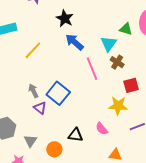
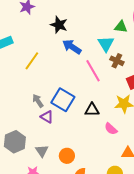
black triangle: (76, 135) -> (92, 110), moved

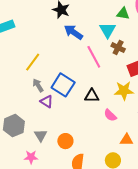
yellow line: (32, 61) -> (33, 62), moved

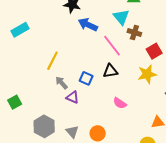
blue square: (63, 85) -> (86, 78), size x0.6
black triangle: (92, 96) -> (110, 71), moved
pink semicircle: (110, 115) -> (120, 103), moved

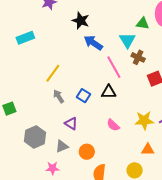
yellow star: (147, 74) -> (144, 120), moved
purple triangle: (73, 97) -> (71, 123), moved
gray triangle: (72, 132) -> (62, 146), turned 40

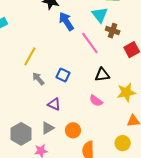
blue arrow: (93, 43) -> (66, 21), turned 30
black triangle: (109, 92) -> (102, 75), moved
gray hexagon: (35, 137) -> (21, 134), moved

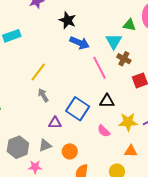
blue arrow: (66, 21) -> (80, 43), turned 138
blue square: (63, 75) -> (78, 109), moved, size x1.6
pink semicircle: (96, 101) -> (104, 131), moved
purple triangle: (54, 104) -> (55, 123), turned -32

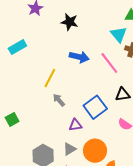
blue arrow: (80, 43) -> (79, 57), moved
blue square: (78, 109) -> (95, 107), turned 30
orange circle: (70, 151) -> (95, 151), size x1.5

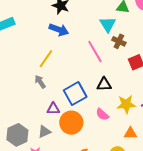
blue arrow: (79, 57) -> (59, 30), moved
yellow line: (50, 78) -> (46, 59), moved
orange circle: (95, 151) -> (71, 123), moved

